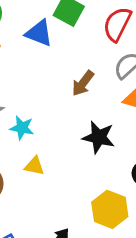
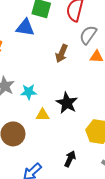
black star: (99, 137) -> (67, 103), moved, turned 30

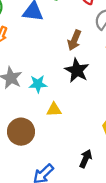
black star: (67, 103) -> (77, 70), moved

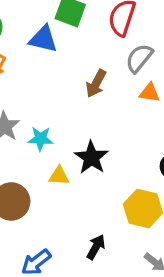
black star: (77, 70) -> (91, 158), moved

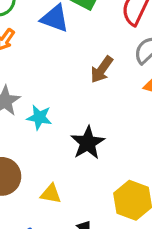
yellow triangle: (59, 176) -> (51, 194), moved

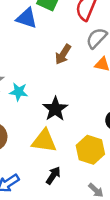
yellow triangle: (51, 194) -> (44, 141), moved, size x1.6

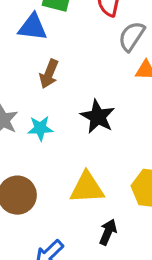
brown arrow: (63, 54) -> (49, 74), moved
black star: (55, 109) -> (98, 117), moved

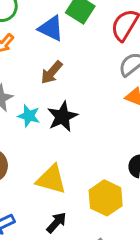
black star: (98, 117) -> (62, 117), moved

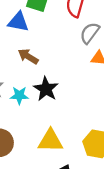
brown arrow: (52, 72) -> (28, 56), turned 96

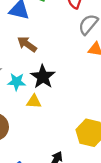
yellow triangle: (50, 141) -> (34, 102), moved, size x0.6

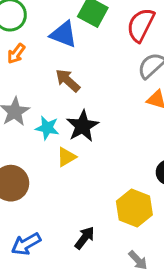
yellow triangle: (34, 102) -> (66, 157), turned -42

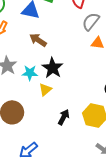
black arrow: (85, 238) -> (64, 117), moved

